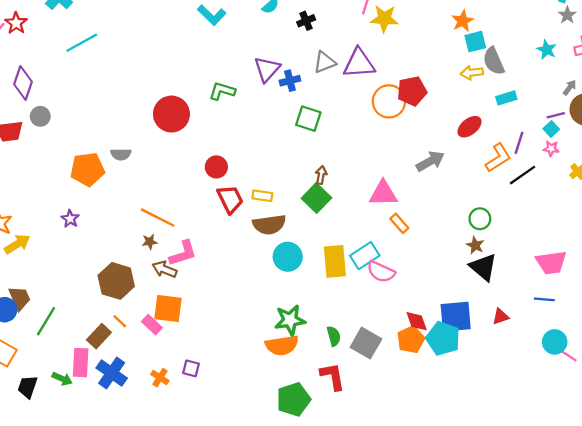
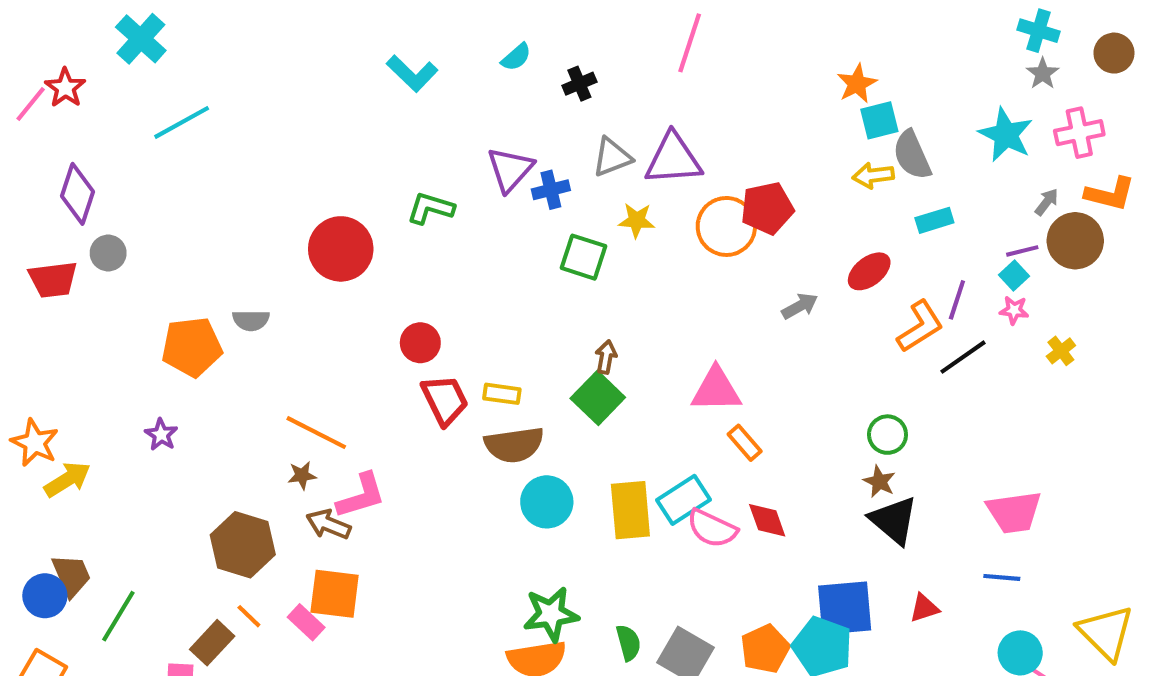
yellow star: (384, 19) -> (637, 220), moved, size x0.7
cyan star: (547, 50) -> (1006, 135), size x1.5
gray arrow: (430, 161) -> (800, 306), moved, size x0.7
red diamond: (417, 321) -> (767, 520), moved

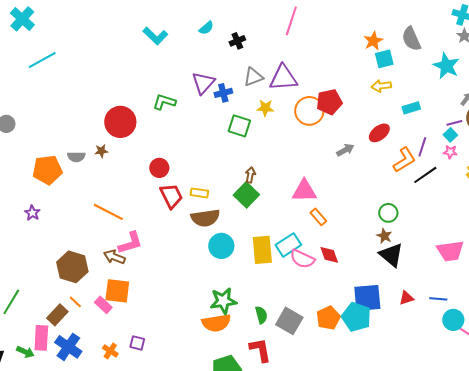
gray semicircle: (912, 155) -> (411, 39), moved
brown star: (302, 475) -> (101, 151), moved
blue line: (1002, 577) -> (438, 299), moved

